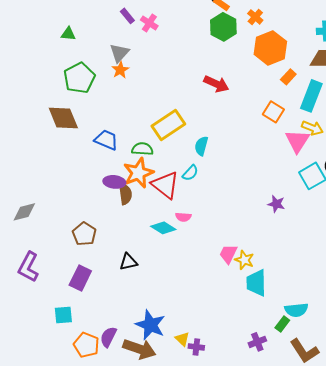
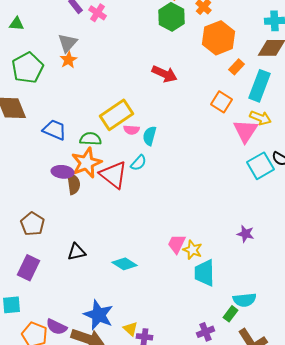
purple star: (276, 204) -> (246, 234), moved
pink semicircle: (183, 217) -> (132, 130), moved
cyan diamond: (163, 228) -> (124, 264), moved
purple semicircle: (108, 337) -> (56, 327), turned -90

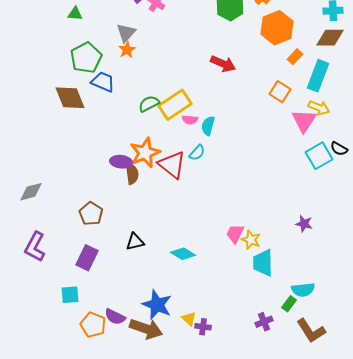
blue trapezoid: (54, 130) -> (103, 82), moved
green semicircle: (90, 139) -> (149, 104), moved, turned -30

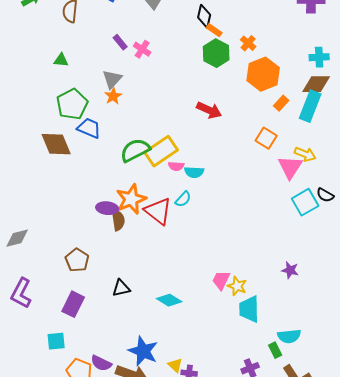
cyan rectangle: (318, 76) -> (310, 106), moved
green semicircle: (149, 104) -> (135, 150), size x1.4
cyan semicircle: (208, 126) -> (194, 172), turned -102
green rectangle: (289, 304) -> (275, 350), turned -63

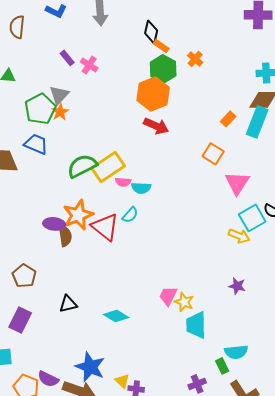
orange hexagon: (263, 74) -> (153, 94), moved
green pentagon: (72, 104) -> (40, 109), moved
yellow arrow: (305, 154) -> (239, 236), moved

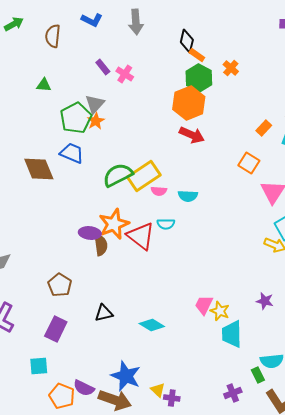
cyan semicircle: (141, 188) -> (188, 196), moved
cyan semicircle: (130, 215) -> (166, 224), turned 48
purple star: (237, 286) -> (265, 301), moved

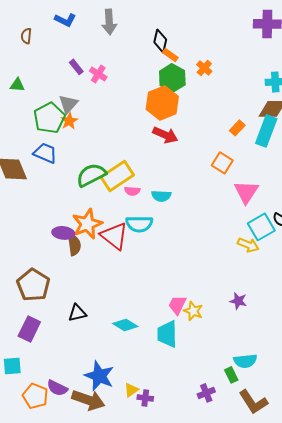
brown semicircle: (53, 36) -> (26, 36), size x0.7
cyan semicircle: (166, 224) -> (139, 224), size x1.5
brown pentagon: (60, 285) -> (33, 285), size x1.4
cyan trapezoid: (232, 334) -> (167, 334), moved
yellow triangle: (158, 390) -> (131, 390), turned 42

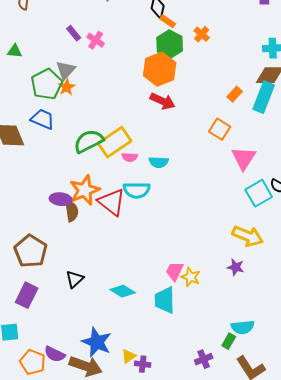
yellow arrow: (248, 245) -> (248, 236), moved, size x1.4
black triangle: (77, 313) -> (75, 279), turned -30
green rectangle: (231, 375) -> (229, 341), turned 56

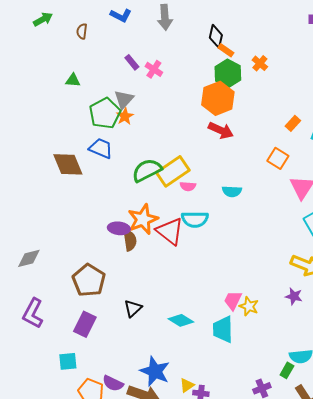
cyan semicircle: (159, 162) -> (232, 191), moved

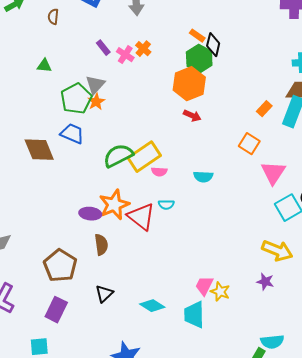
black diamond: (216, 36) -> (213, 45), moved
orange cross: (260, 63) -> (143, 49), moved
red arrow: (221, 130) -> (192, 116), size x0.7
cyan semicircle: (195, 219) -> (166, 205), size x0.6
brown semicircle: (130, 240) -> (101, 245), moved

